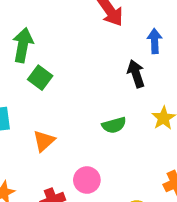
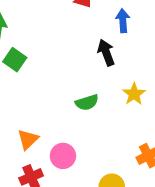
orange triangle: (44, 141) -> (28, 139), moved

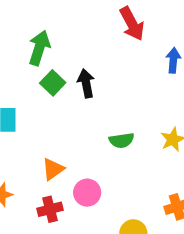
black arrow: (106, 53) -> (86, 83), moved

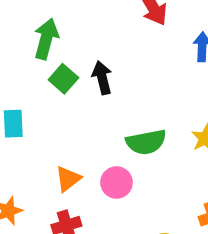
green semicircle: (122, 140) -> (146, 142), size x1.4
pink circle: (87, 193) -> (116, 182), moved

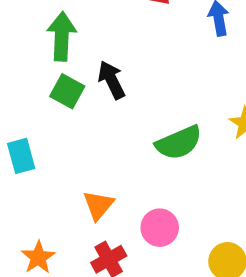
green arrow: (46, 39) -> (62, 36), moved
pink circle: (116, 182) -> (160, 228), moved

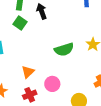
black arrow: (112, 80) -> (42, 11), moved

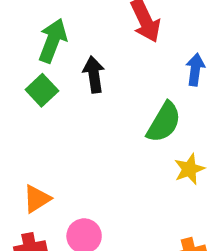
green semicircle: (64, 49) -> (164, 122), moved, turned -54

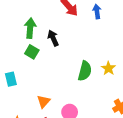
blue arrow: (195, 70) -> (97, 11), moved
green semicircle: (164, 122) -> (85, 71), moved

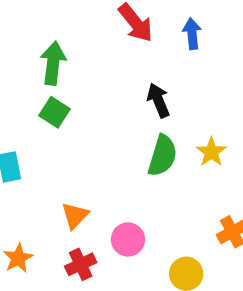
black arrow: (53, 38) -> (158, 100), moved

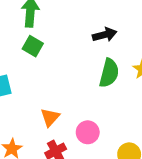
black arrow: (158, 100) -> (105, 35), turned 100

